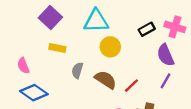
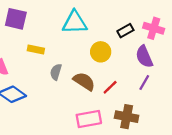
purple square: (50, 17) -> (16, 19), moved, turned -30
yellow circle: (110, 47) -> (101, 52), moved

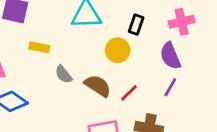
pink cross: (154, 28) -> (182, 22), turned -30
black rectangle: (125, 31) -> (136, 25), moved, turned -42
gray semicircle: (56, 72) -> (64, 74), turned -56

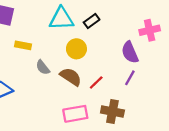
pink cross: (182, 22) -> (150, 30), moved
black rectangle: (136, 25) -> (92, 21), moved, turned 35
yellow circle: (118, 50) -> (76, 49), moved

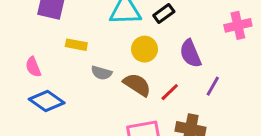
purple semicircle: (130, 52) -> (190, 54), moved
gray semicircle: (43, 67) -> (101, 73), turned -35

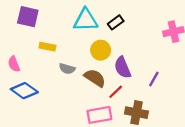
purple semicircle: (190, 54) -> (123, 67), moved
red line: (170, 92) -> (116, 92), moved

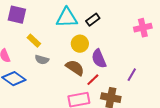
yellow rectangle: (47, 47) -> (34, 41), turned 32
gray semicircle: (67, 69) -> (42, 60), moved
purple line: (154, 79) -> (132, 75), moved

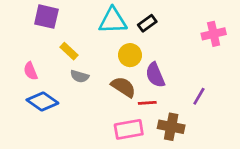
red line: (93, 80) -> (147, 103), turned 40

